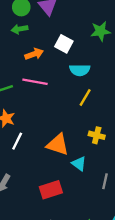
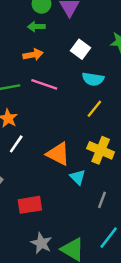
orange arrow: (34, 54) -> (33, 55), moved
yellow cross: (97, 135) -> (101, 150), size x1.5
red rectangle: (51, 190) -> (30, 205), moved

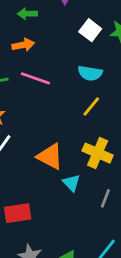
white square: (81, 49) -> (90, 30), moved
gray line: (102, 200) -> (105, 198), moved

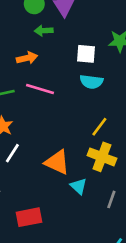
green arrow: (27, 14) -> (44, 31), moved
white square: (90, 30) -> (86, 54), moved, turned -30
yellow line: (91, 106) -> (99, 127), moved

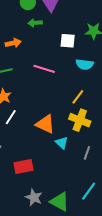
orange arrow: (27, 58) -> (13, 43), moved
cyan semicircle: (91, 82) -> (85, 64), moved
pink line: (40, 89) -> (44, 69), moved

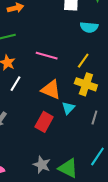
pink line: (44, 69) -> (47, 56), moved
cyan triangle: (62, 143) -> (68, 108), turned 32
red rectangle: (24, 166) -> (44, 122), moved, turned -48

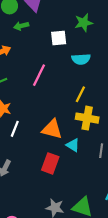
pink line: (47, 56) -> (39, 75), moved, turned -70
cyan triangle: (68, 108) -> (73, 145), turned -32

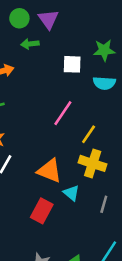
cyan semicircle: (81, 59) -> (104, 83), moved
pink line: (39, 75) -> (63, 113), moved

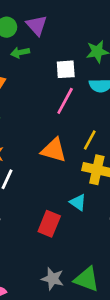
pink line: (63, 113) -> (65, 101), moved
orange triangle: (49, 171) -> (54, 150), moved

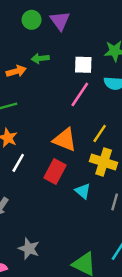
green arrow: (20, 53) -> (40, 58), moved
red rectangle: (49, 224) -> (55, 172), moved
gray star: (53, 279) -> (29, 249), moved

